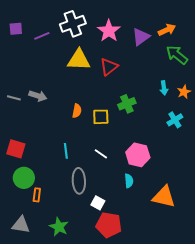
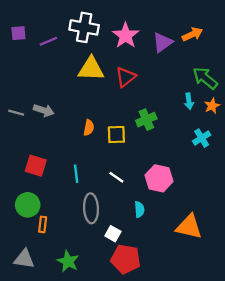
white cross: (73, 24) -> (84, 27), turned 30
green arrow: (177, 55) -> (205, 78), moved
red square: (16, 149) -> (36, 166), moved
cyan semicircle: (129, 181) -> (139, 209), moved

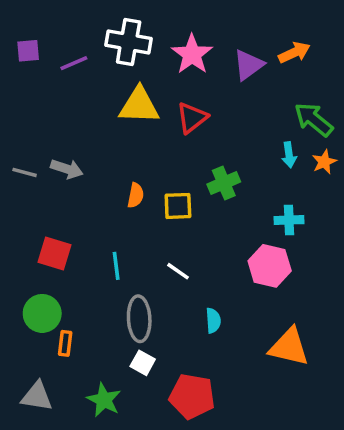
cyan cross: (202, 138) -> (289, 220), moved, turned 30
pink hexagon: (159, 178) -> (270, 266), moved
white square: (113, 234) -> (143, 363), moved

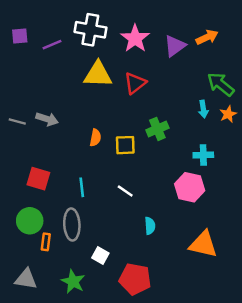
gray ellipse: (139, 319) -> (72, 224), moved

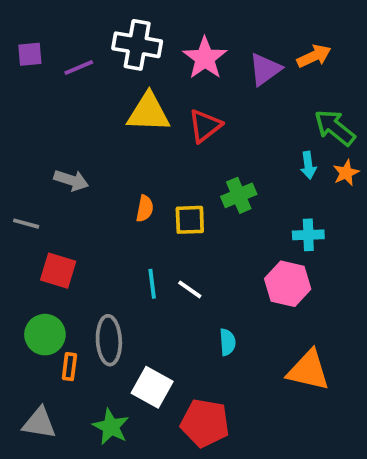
gray line: (17, 122) -> (26, 224), moved
cyan line: (82, 187) -> (152, 284), moved
white square: (100, 255) -> (152, 387), size x1.5

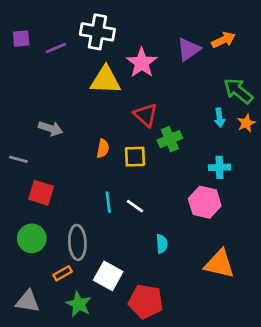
pink star: (205, 58) -> (142, 63), moved
red triangle: (205, 126) -> (146, 115), moved, turned -40
orange rectangle: (69, 367) -> (63, 273), moved, turned 54

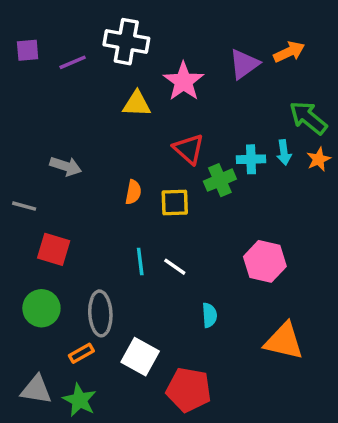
yellow triangle: (106, 80) -> (137, 104), size x0.7
cyan cross: (219, 167) -> (251, 159), moved
green star: (79, 304) -> (80, 400), moved

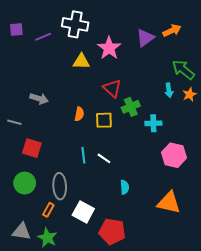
cyan cross: (251, 159) -> (153, 123), moved
pink hexagon: (265, 261) -> (174, 155), moved
orange rectangle: (81, 353) -> (48, 210), turned -32

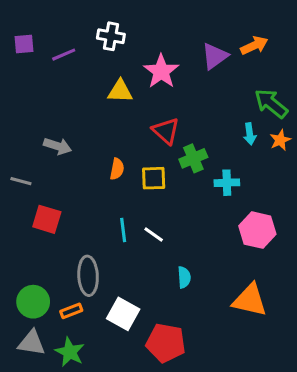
white cross: (75, 24) -> (111, 36), size x0.7
green circle: (25, 183) -> (33, 302), moved
orange rectangle: (48, 210) -> (71, 311), turned 40

